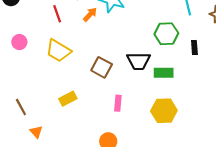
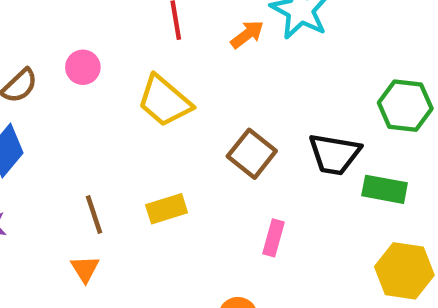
brown line: (21, 107) -> (94, 214), moved
yellow hexagon: (164, 111) -> (404, 271), moved

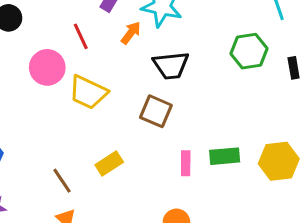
pink circle: (83, 67) -> (47, 67), moved, size x1.5
black trapezoid: (334, 154) -> (171, 65), moved
green rectangle: (385, 189) -> (225, 156), moved

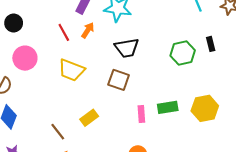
orange arrow: (131, 33) -> (88, 30), moved
green hexagon: (249, 51) -> (183, 53), moved
pink circle: (47, 67) -> (25, 58), moved

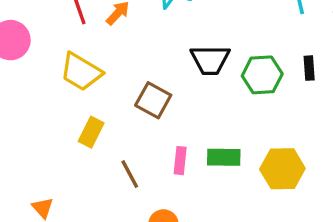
black trapezoid: (127, 48) -> (210, 60), moved
yellow rectangle: (89, 118) -> (91, 132), moved, turned -36
brown line: (58, 132) -> (130, 174), moved

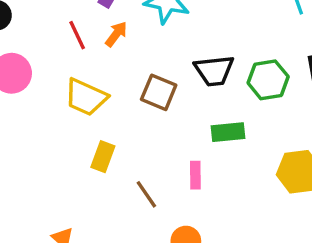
brown square: (153, 100) -> (159, 92), moved
green rectangle: (224, 157) -> (228, 132), moved

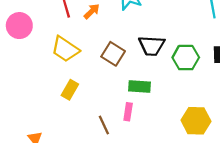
green rectangle: (228, 132) -> (139, 87), moved
brown line: (146, 194) -> (104, 125), moved

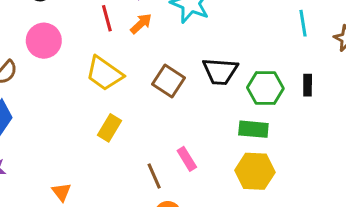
green rectangle: (139, 87) -> (253, 129), moved
pink rectangle: (128, 112) -> (187, 159), turned -42
yellow hexagon: (196, 121) -> (255, 171), moved

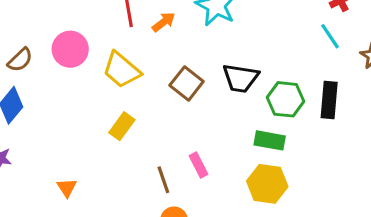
cyan line: (303, 23) -> (330, 36), turned -30
pink circle: (44, 41) -> (70, 49), moved
black rectangle: (308, 85) -> (329, 100), size x1.6

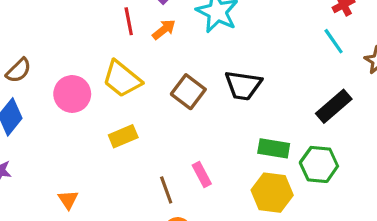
pink circle: (70, 49) -> (72, 94), moved
green hexagon: (286, 99) -> (319, 164), moved
black rectangle: (329, 100) -> (334, 106), turned 45
yellow rectangle: (122, 126) -> (123, 136), turned 32

